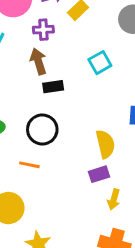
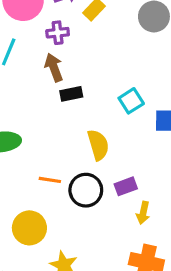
cyan square: (100, 63) -> (131, 101), moved
black circle: (42, 130) -> (86, 190), moved
yellow semicircle: (105, 144) -> (98, 145), moved

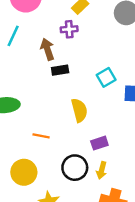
purple cross: (58, 33) -> (69, 29), moved
black circle: (86, 190) -> (75, 168), moved
yellow arrow: (143, 213) -> (102, 170), moved

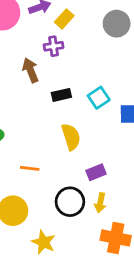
black rectangle: (60, 70) -> (61, 95), moved

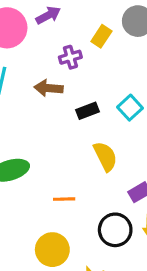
yellow rectangle: (64, 19) -> (101, 36), moved
brown arrow: (31, 70) -> (49, 88), turned -55

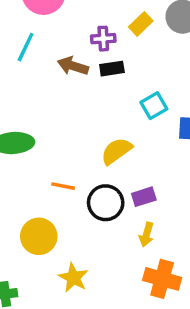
black rectangle: (88, 111) -> (112, 69), moved
yellow semicircle: (105, 156) -> (116, 151), turned -112
black circle: (115, 230) -> (106, 203), moved

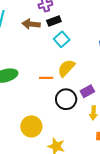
cyan square: (154, 106) -> (62, 39), moved
orange line: (63, 186) -> (46, 78), moved

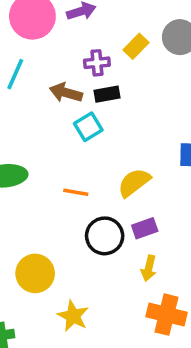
cyan square: (62, 39) -> (88, 127), moved
yellow semicircle: (66, 68) -> (134, 183), moved

